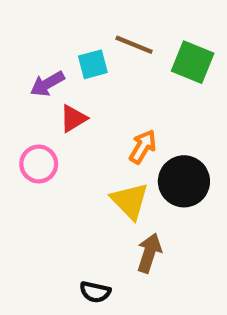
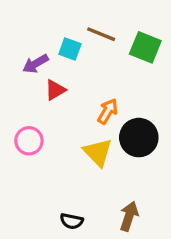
cyan square: (93, 64) -> (70, 49), turned 35
pink circle: (39, 164) -> (29, 141), moved
brown arrow: (149, 253) -> (129, 216), moved

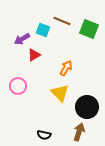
black circle: (139, 138) -> (87, 107), moved

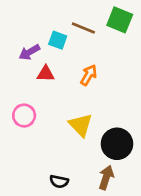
green square: (89, 29) -> (120, 20), moved
red triangle: (34, 55) -> (46, 74), turned 32
orange arrow: (66, 68) -> (89, 75), moved

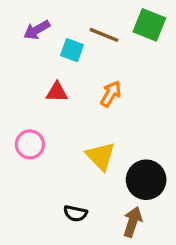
purple arrow: (29, 52) -> (37, 30), moved
black semicircle: (59, 182) -> (75, 213), moved

